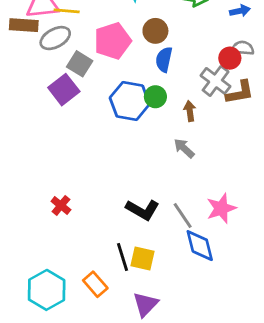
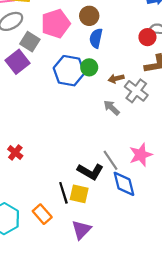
gray cross: (216, 81) -> (136, 91), moved
brown arrow: (190, 111) -> (116, 79), turned -96
black L-shape: (143, 210) -> (90, 172), moved

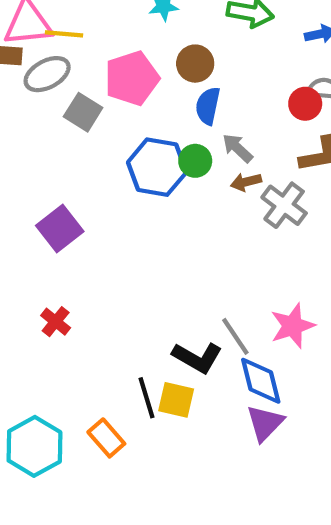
purple square: (18, 62) -> (60, 229), moved
gray arrow: (112, 108) -> (237, 148), moved
purple triangle: (81, 230) -> (265, 423), moved

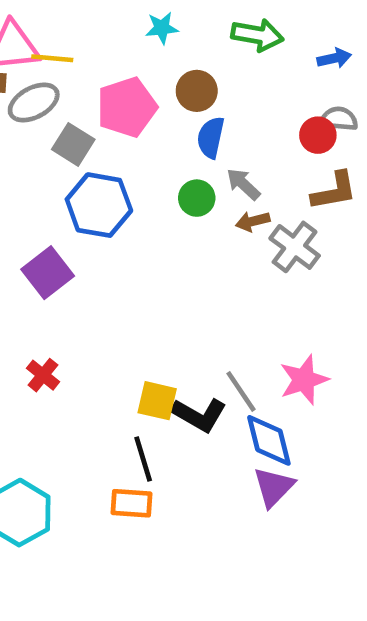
blue hexagon: (157, 167) -> (99, 205), moved
yellow square: (176, 400) -> (157, 401), moved
orange rectangle: (106, 438) -> (131, 503), moved, turned -45

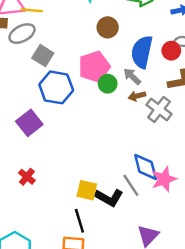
pink pentagon: (127, 107) -> (94, 67), moved
blue semicircle: (211, 137) -> (142, 52), moved, size x1.5
blue diamond: (269, 440) -> (146, 167), moved

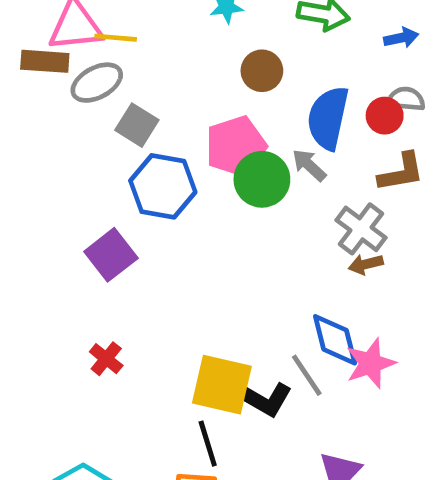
green circle: (108, 84) -> (262, 179), size x1.5
brown arrow: (137, 96) -> (366, 264), moved
yellow square: (87, 190) -> (222, 385), size x1.5

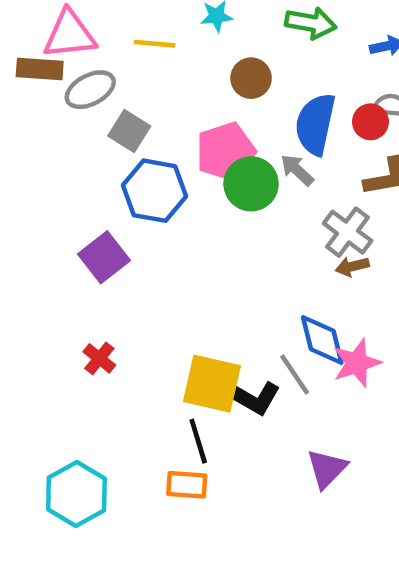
yellow line: (116, 38) -> (155, 44), moved

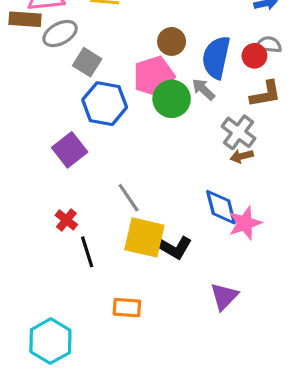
brown circle: (251, 78) -> (172, 41), moved
gray line: (295, 375) -> (129, 198), moved
black line: (198, 441) -> (87, 252), moved
cyan hexagon: (76, 494) -> (50, 341), moved

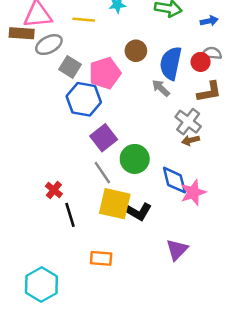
pink pentagon: (154, 77) -> (105, 73), moved
green circle: (172, 99) -> (135, 159), moved
purple square: (70, 150) -> (104, 138), moved

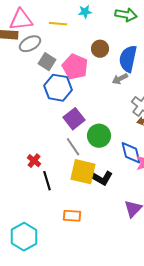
pink pentagon: (105, 73) -> (75, 67), turned -30
gray arrow: (161, 88) -> (120, 79), turned -70

